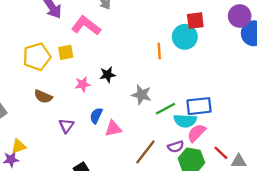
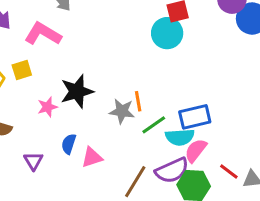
orange line: (159, 51) -> (138, 101), moved
black star: (108, 75) -> (77, 91), size x1.6
purple semicircle: (176, 147) -> (172, 171), size x1.6

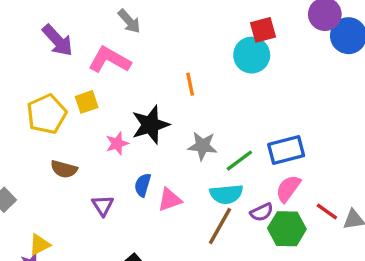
orange line: (138, 101) -> (190, 84), moved
cyan semicircle: (180, 137) -> (226, 194), moved
purple semicircle: (172, 171) -> (262, 212), size x0.6

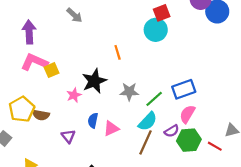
purple arrow: (58, 40) -> (29, 32), turned -135
pink L-shape: (110, 60) -> (34, 62), moved
yellow pentagon: (47, 114) -> (22, 109), moved
cyan semicircle: (226, 194) -> (148, 121), turned -36
red line: (327, 211) -> (215, 146), moved

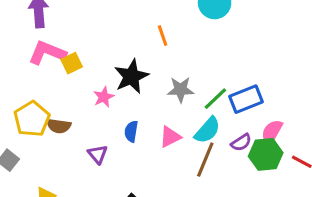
blue rectangle: (184, 89) -> (246, 99), moved
pink semicircle: (187, 114) -> (272, 132), moved
pink triangle: (111, 128) -> (170, 137), moved

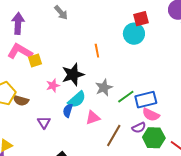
gray star: (181, 90) -> (104, 88), turned -30
cyan semicircle: (207, 130) -> (77, 100), moved
pink semicircle: (272, 132) -> (151, 115), moved, turned -102

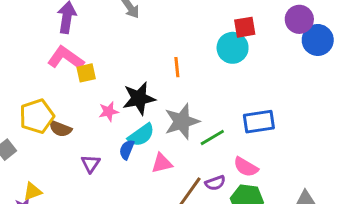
gray star: (104, 88) -> (182, 121), size x1.4
blue rectangle: (146, 100) -> (259, 122), moved
purple semicircle: (139, 128) -> (215, 183), moved

